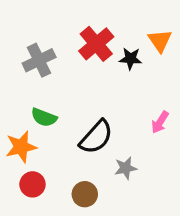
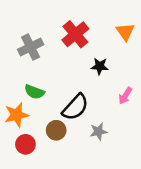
black star: (131, 59) -> (100, 66), moved
brown circle: (85, 194) -> (56, 130), moved

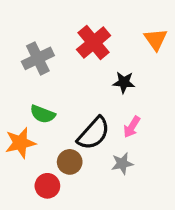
pink arrow: (125, 96) -> (132, 127), moved
red circle: (25, 144) -> (47, 186), moved

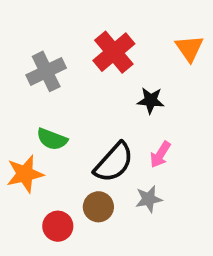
brown circle: (70, 162) -> (98, 207), moved

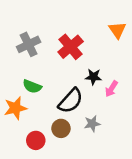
red cross: (114, 52) -> (71, 47), moved
black star: (151, 100) -> (93, 77), moved
pink arrow: (160, 155) -> (111, 89), moved

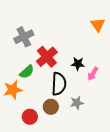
red cross: (71, 47) -> (47, 57), moved
green semicircle: (32, 86) -> (27, 72), turned -63
black semicircle: (71, 101) -> (59, 84), turned -40

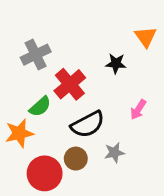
black star: (78, 64) -> (116, 63), moved
black semicircle: (59, 84) -> (88, 124), turned 60
red circle: (30, 117) -> (45, 173), size x1.5

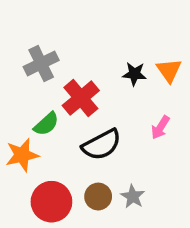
orange triangle: (146, 37) -> (169, 70), moved
gray star: (114, 153) -> (133, 197), moved, turned -30
brown circle: (76, 159) -> (98, 197), moved

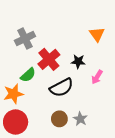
orange triangle: (169, 70) -> (97, 34), moved
black star: (134, 74) -> (78, 61), moved
red circle: (51, 202) -> (16, 122), moved

